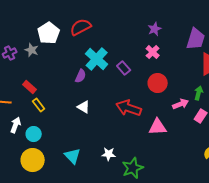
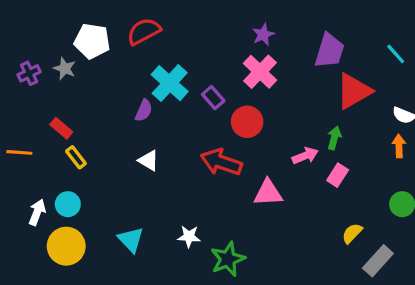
white pentagon: (49, 33) -> (92, 41), turned -30
pink cross: (153, 52) -> (260, 72), size x1.5
red circle: (158, 83) -> (247, 122), moved
white arrow: (16, 125) -> (37, 212), moved

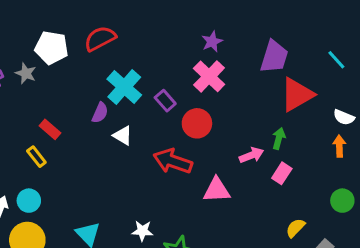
red rectangle: (61, 128) -> (50, 129), moved
white triangle: (149, 161) -> (123, 135), moved

